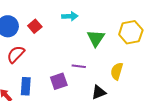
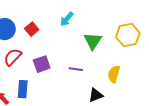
cyan arrow: (70, 16) -> (67, 19), turned 133
purple square: (59, 81) -> (42, 64), moved

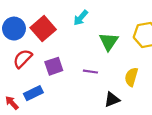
red square: (32, 29) -> (43, 29), size x1.6
blue rectangle: (23, 89) -> (33, 93), turned 60

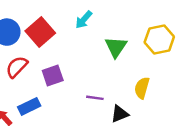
purple line: (90, 72) -> (95, 98), moved

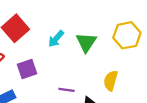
cyan arrow: (84, 20) -> (56, 39), moved

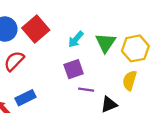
yellow hexagon: (127, 35) -> (135, 48), moved
purple square: (27, 69) -> (74, 69), moved

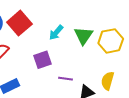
purple square: (74, 69) -> (43, 60), moved
yellow semicircle: (130, 80) -> (108, 81), moved

